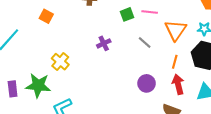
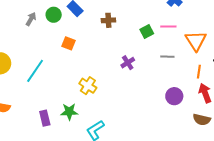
gray line: (145, 42) -> (167, 57), turned -32
green star: (38, 85) -> (69, 112), size x0.7

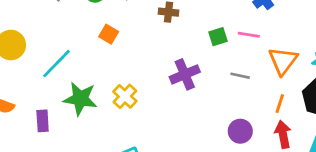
purple cross: (128, 63) -> (185, 74), size x1.5
green star: (69, 112) -> (80, 99), moved, size x1.4
purple rectangle: (45, 118) -> (43, 121), moved

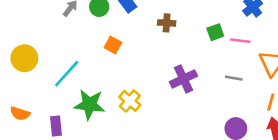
green square: (218, 37) -> (215, 32), moved

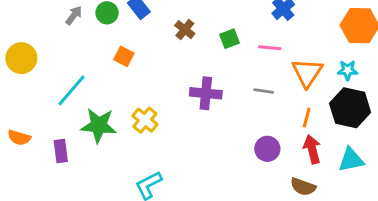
brown cross: (167, 23) -> (185, 30), turned 36
green square: (215, 32) -> (230, 39), moved
yellow circle: (24, 58) -> (21, 58), moved
purple cross: (183, 79) -> (206, 93), turned 32

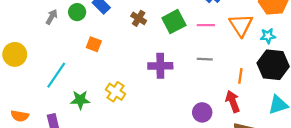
green square: (230, 39) -> (174, 22), size x1.5
orange triangle: (307, 73) -> (241, 25), moved
green star: (99, 125) -> (80, 100), size x0.7
purple circle: (267, 149) -> (202, 112), moved
red arrow: (312, 149) -> (233, 101), moved

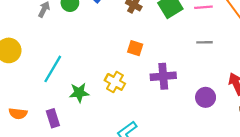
orange square: (94, 44) -> (135, 48), moved
purple cross: (160, 66) -> (163, 76), moved

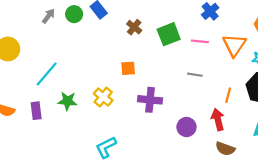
orange square: (135, 48) -> (128, 68), turned -32
purple rectangle: (53, 118) -> (36, 111), moved

